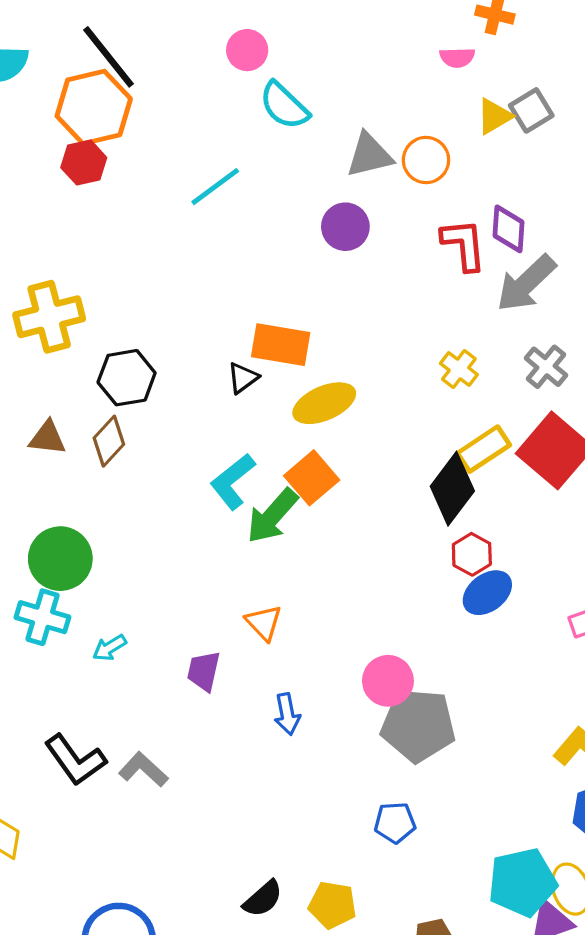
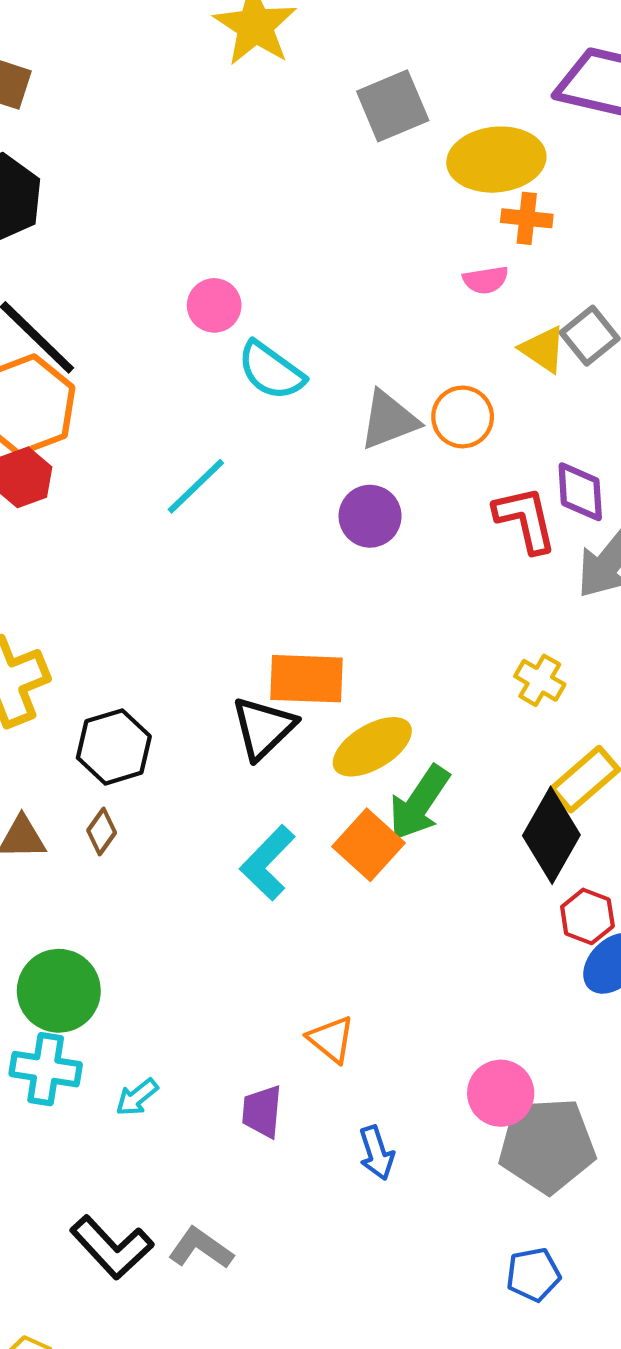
yellow triangle: (494, 116) -> (543, 349), turned -48
black triangle: (243, 378) -> (263, 728), size x1.6
brown diamond: (109, 441) -> (102, 832), size x0.7
green arrow: (272, 516) -> (419, 803), moved

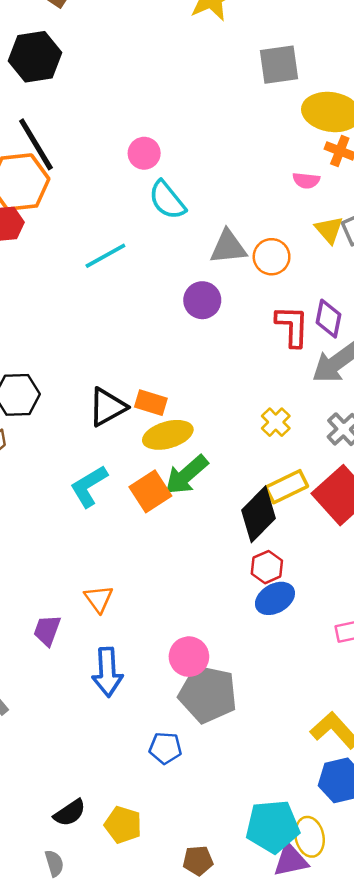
orange rectangle: (307, 679) -> (151, 403), moved, size x0.7
blue arrow: (377, 1153) -> (107, 672), size x1.5
blue pentagon: (533, 1275) -> (165, 748), moved

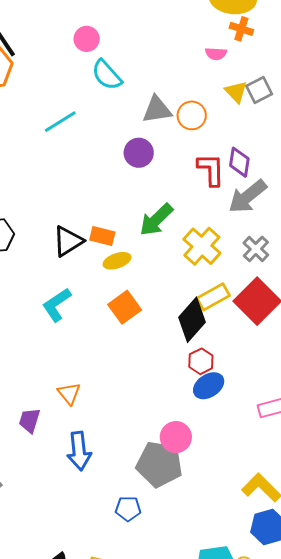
yellow cross: (276, 422) -> (202, 246), size x1.6
yellow ellipse: (168, 435) -> (117, 261), size x0.7
green arrow: (186, 475) -> (156, 220), moved
orange square: (150, 491) -> (125, 307), moved
pink circle: (189, 657) -> (176, 437), moved

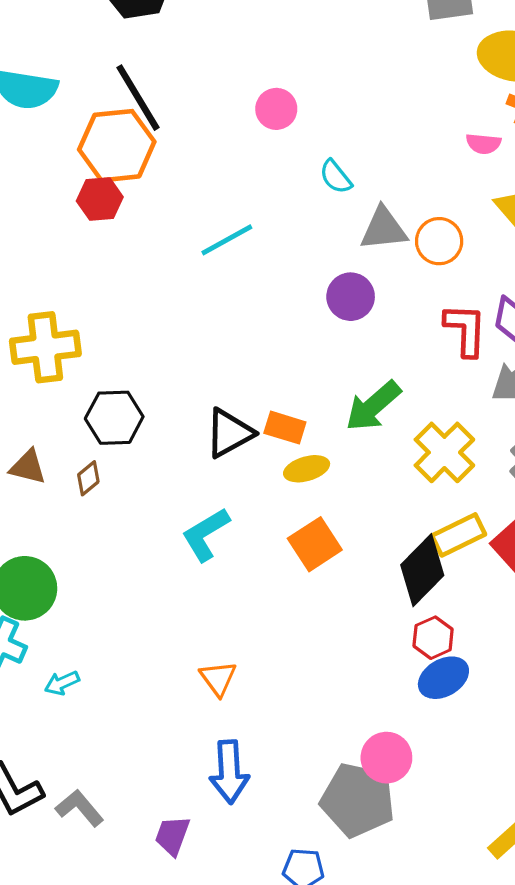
cyan semicircle: (107, 75) -> (336, 177), moved, size x0.7
purple trapezoid: (30, 420) -> (172, 836), moved

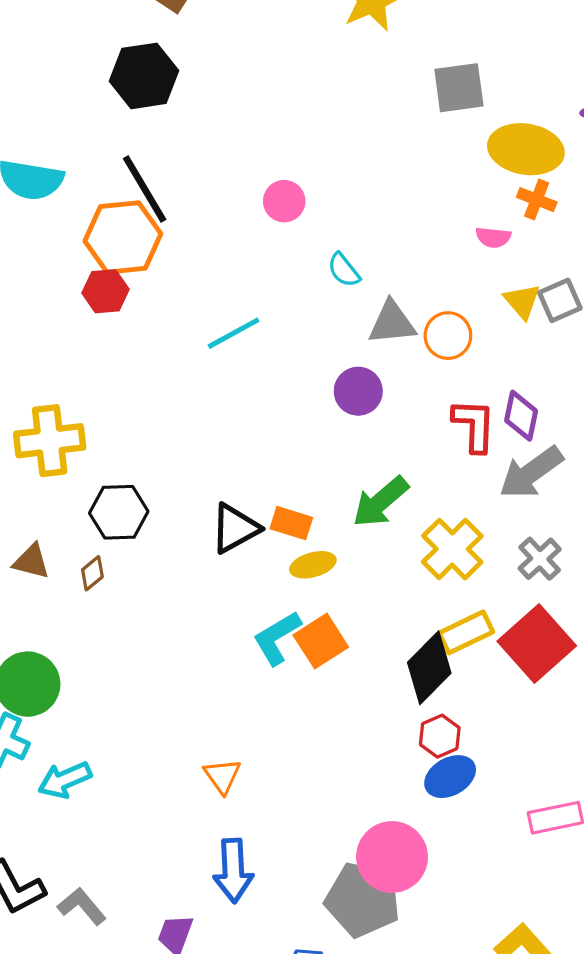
cyan L-shape: (206, 534) -> (277, 638), moved
cyan arrow: (62, 683) -> (65, 780), size x1.5
pink circle: (386, 758) -> (392, 857), size x1.4

